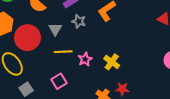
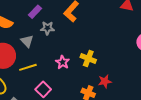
yellow line: (63, 52) -> (28, 67), moved

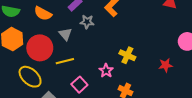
pink star: (63, 62) -> (106, 71), moved
red star: (105, 81) -> (166, 65), moved

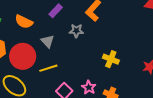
gray star: (87, 22) -> (76, 31), moved
pink star: (106, 71) -> (89, 87), moved

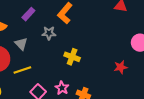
yellow cross: (111, 59) -> (72, 57), moved

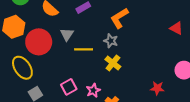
gray star: (49, 33) -> (111, 41), moved
yellow line: (22, 70) -> (84, 49), moved

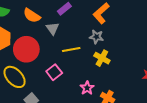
gray triangle: (67, 34) -> (52, 28), moved
pink square: (69, 87) -> (54, 72), moved

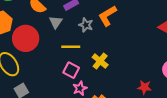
gray star: (96, 37) -> (86, 25), moved
pink square: (54, 72) -> (71, 70), moved, turned -35

